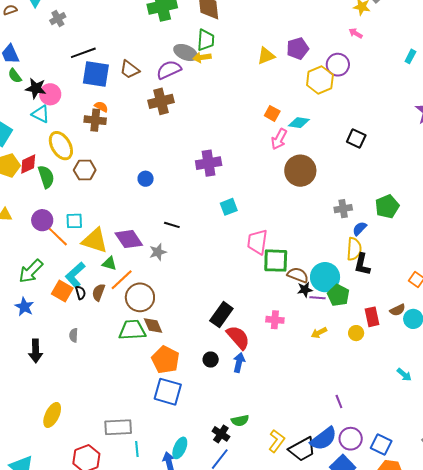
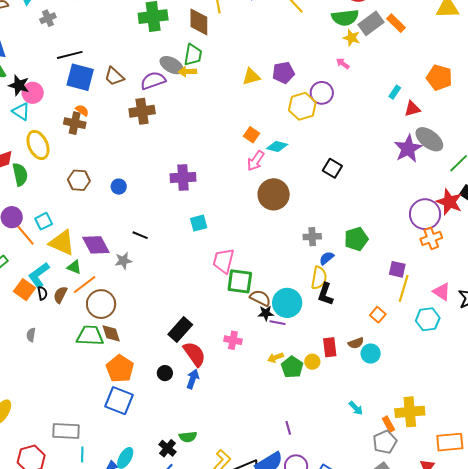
brown hexagon: (85, 170) -> (79, 180), moved
cyan square: (74, 221) -> (44, 221), turned -30
green pentagon: (338, 295) -> (292, 367), moved

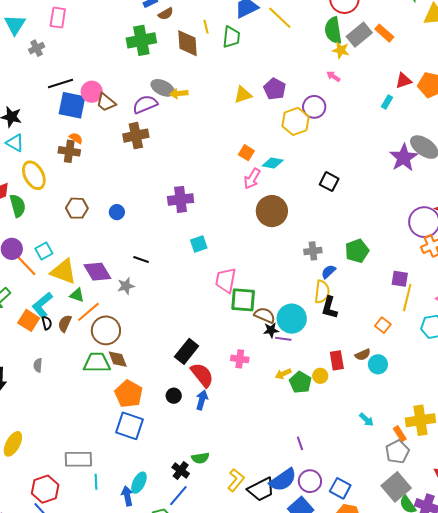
green semicircle: (345, 18) -> (333, 30), turned 92
green trapezoid: (193, 55) -> (231, 37), moved
purple pentagon: (283, 73) -> (275, 89), turned -30
pink circle: (33, 93) -> (92, 92), moved
red triangle: (412, 109) -> (404, 81), moved

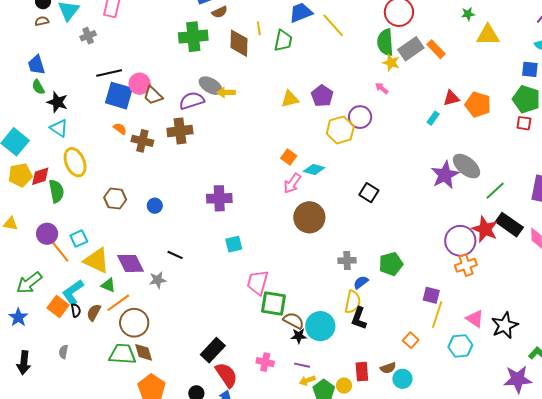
brown cross: (69, 151) -> (142, 141), moved
purple line: (283, 339) -> (302, 365), moved

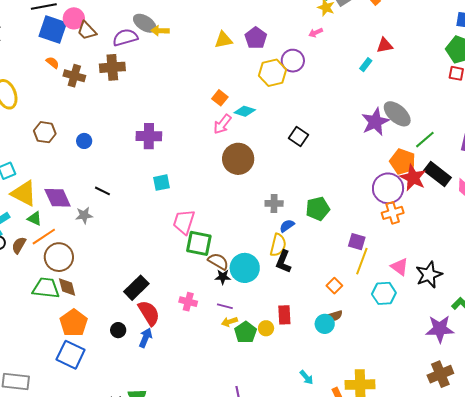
pink arrow: (382, 88) -> (316, 33), turned -64
orange pentagon: (478, 105) -> (403, 162), moved
brown semicircle: (388, 368) -> (335, 316), moved

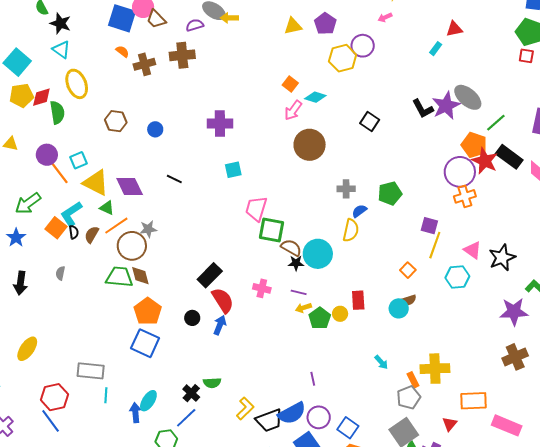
purple semicircle: (125, 37) -> (195, 25), size x0.7
brown cross: (74, 76) -> (144, 64), turned -30
gray star: (84, 215) -> (148, 229), moved
black L-shape: (283, 262) -> (423, 109), moved, turned -50

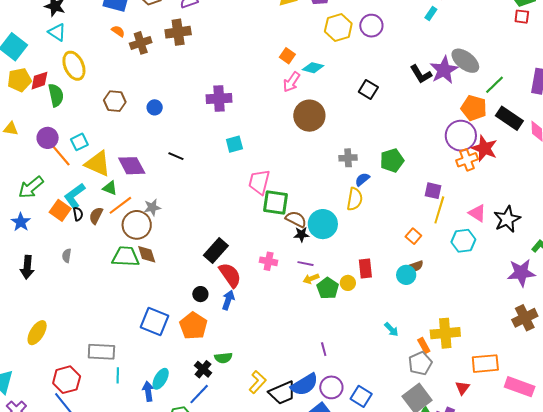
purple circle: (363, 46) -> (371, 26), moved
red star: (485, 161) -> (484, 148), moved
orange pentagon: (148, 311) -> (193, 326), moved

